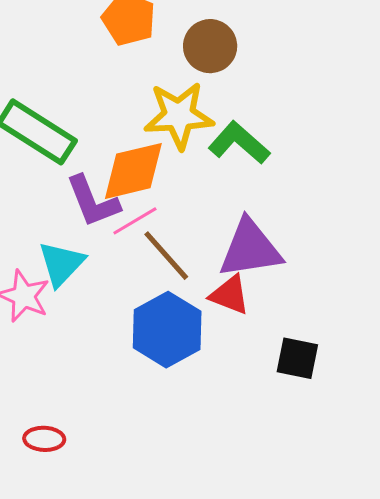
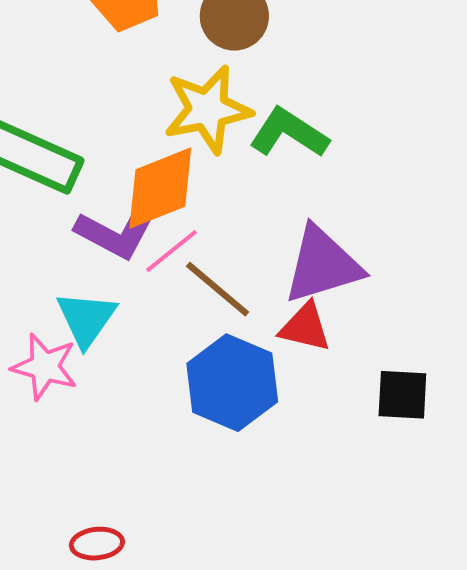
purple L-shape: (93, 201) -> (114, 234), turned -32

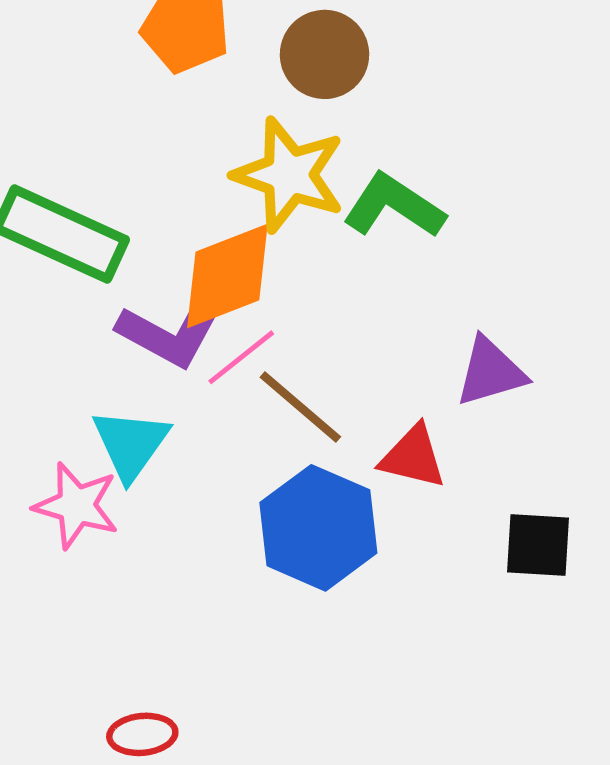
yellow star: (208, 109) -> (289, 175), turned 30
purple triangle: (323, 265) -> (490, 372), moved, size x0.7

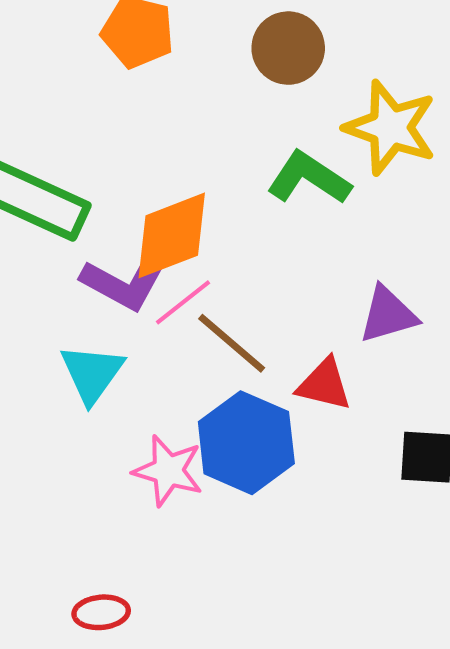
brown circle: (324, 54) -> (288, 48), moved
yellow star: (289, 175) -> (391, 128), moved
pink star: (76, 506) -> (168, 471), moved

